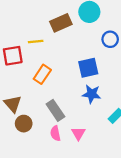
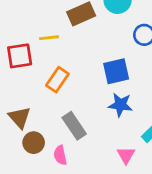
pink semicircle: (55, 133) -> (60, 155), moved
pink triangle: (78, 133) -> (126, 155), moved

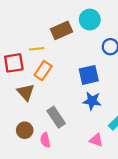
orange rectangle: (57, 80) -> (43, 71), moved
brown triangle: (20, 117) -> (26, 92), moved
pink triangle: (126, 155) -> (96, 140), turned -40

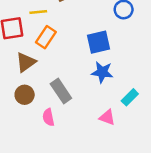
brown triangle: (26, 92) -> (26, 62), turned 36
brown circle: (25, 130) -> (25, 95), moved

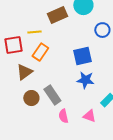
brown circle: (25, 95) -> (31, 98), moved
pink semicircle: (48, 117) -> (63, 116), moved

